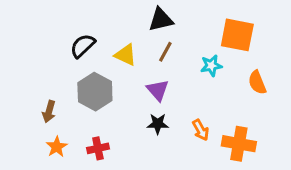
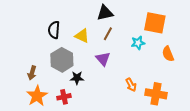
black semicircle: (83, 46) -> (54, 30), turned -42
black star: (158, 124) -> (77, 78), moved
orange star: (57, 147) -> (37, 96), size x1.5

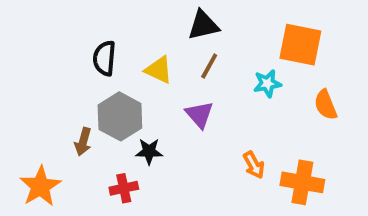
brown arrow: (32, 73) -> (83, 142), moved
orange star: (37, 96) -> (40, 186), moved

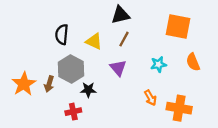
cyan star: (267, 83) -> (158, 64), moved
orange star: (40, 186) -> (24, 84), moved

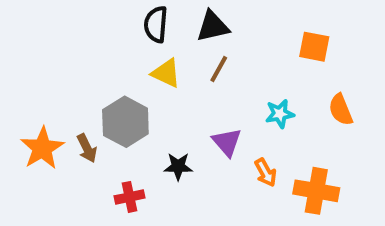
orange square: (178, 26) -> (314, 47), size x0.7
black semicircle: (62, 34) -> (156, 24), moved
purple triangle: (118, 68) -> (227, 142), moved
brown arrow: (49, 84) -> (87, 148), turned -42
black star: (88, 90) -> (178, 166), moved

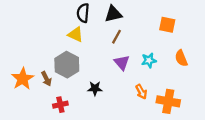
yellow triangle: (166, 73) -> (75, 34), moved
purple triangle: (227, 142) -> (122, 63), moved
red cross: (129, 197) -> (60, 105), moved

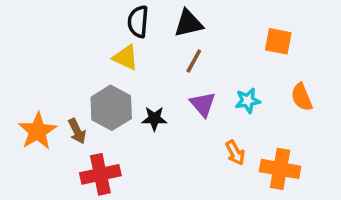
black star: (95, 88) -> (154, 119), moved
red cross: (60, 105) -> (100, 174), size x1.5

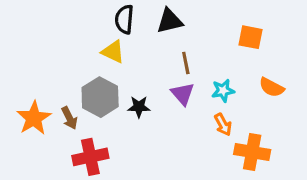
brown line: (194, 61) -> (186, 63), moved, turned -40
orange semicircle: (302, 97) -> (272, 87), turned -40
orange arrow: (235, 153) -> (223, 125), moved

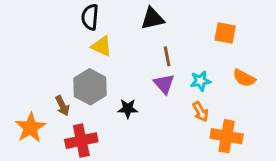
black semicircle: (124, 19) -> (90, 17), moved
black star: (139, 107) -> (128, 109), moved
orange star: (34, 118) -> (30, 127), moved

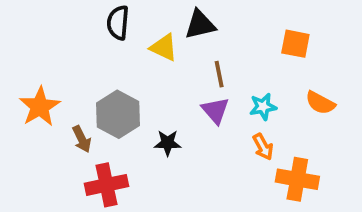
yellow triangle: (102, 46) -> (164, 47), moved
orange star: (30, 127) -> (40, 107), moved

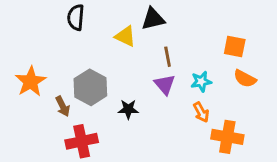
black semicircle: (118, 23) -> (76, 17), moved
orange square: (295, 44) -> (235, 47), moved

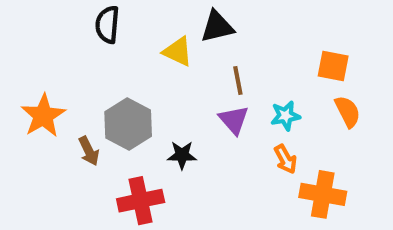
orange semicircle: (245, 79) -> (348, 112), turned -145
red cross: (82, 141) -> (141, 201), moved

